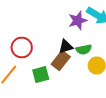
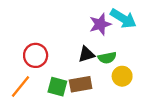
brown rectangle: (61, 60) -> (81, 84), moved, turned 42
green square: (41, 74) -> (57, 87), turned 30

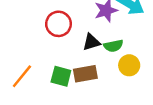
red circle: (36, 55) -> (58, 24), moved

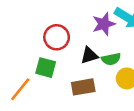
green square: (61, 76) -> (46, 68), moved

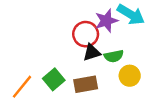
red circle: (57, 37) -> (86, 34), moved
green square: (46, 68) -> (54, 79), moved, turned 35

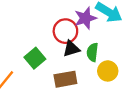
green semicircle: (114, 56) -> (92, 52), turned 108
green square: (54, 79) -> (35, 58), moved

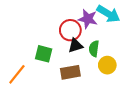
purple star: (85, 18) -> (88, 19), turned 30
green square: (35, 58) -> (44, 54), turned -36

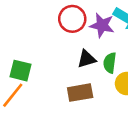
red circle: (70, 30) -> (72, 19), moved
green square: (44, 54) -> (21, 71), moved

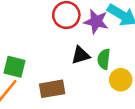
brown rectangle: (80, 93) -> (52, 89), moved

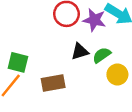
green semicircle: (104, 59) -> (102, 55), turned 48

